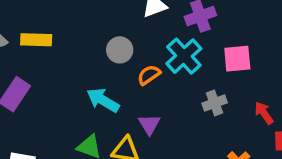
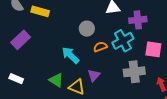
gray cross: (215, 103) -> (134, 72), size x1.5

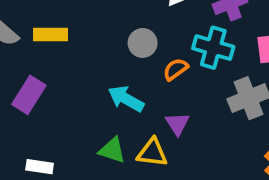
cyan cross: (123, 41) -> (213, 48), turned -30

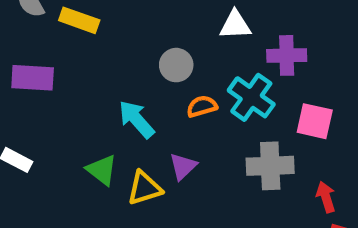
purple rectangle: (29, 95) -> (33, 78), turned 42
yellow triangle: (152, 153) -> (144, 188), turned -44

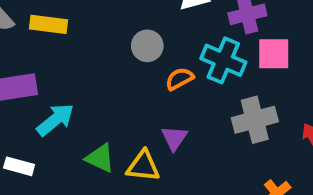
cyan arrow: (137, 119) -> (55, 120), moved, turned 105
pink square: (315, 121) -> (274, 54), moved
yellow triangle: (144, 188) -> (143, 166), turned 36

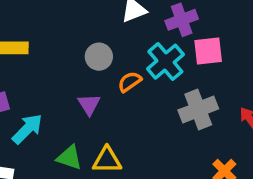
cyan cross: (223, 60) -> (165, 62), turned 33
purple triangle: (174, 138) -> (89, 104), moved

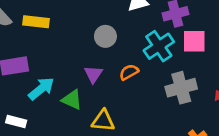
orange semicircle: (130, 82) -> (129, 72), moved
green triangle: (69, 157) -> (72, 100), moved

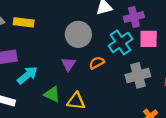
gray circle: (105, 36) -> (78, 34), size x1.5
green triangle: (72, 100) -> (52, 94), moved

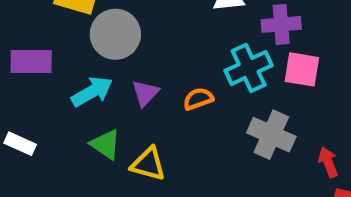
gray circle: (78, 34) -> (115, 34), moved
cyan arrow: (27, 75) -> (92, 92), moved
gray cross: (138, 75) -> (271, 135), turned 30

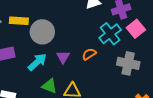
pink square: (302, 69) -> (136, 29), turned -36

